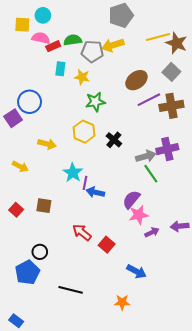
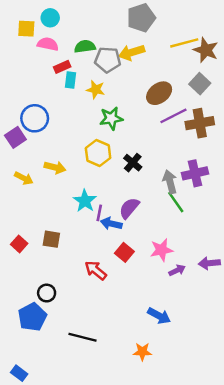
red rectangle: (53, 46) -> (62, 67), moved
gray arrow: (146, 156) -> (170, 182), turned -90
yellow arrow: (20, 167) -> (24, 178), moved
purple semicircle: (131, 199) -> (129, 208), moved
red square: (107, 245) -> (124, 252), moved

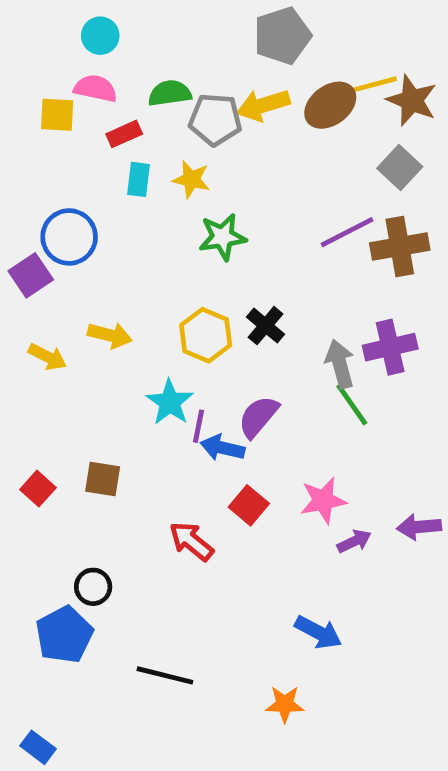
yellow square: (26, 29) -> (57, 115), moved
cyan rectangle: (71, 80) -> (139, 179), moved
brown ellipse: (159, 93) -> (330, 105), moved
yellow hexagon: (98, 153) -> (206, 335), moved

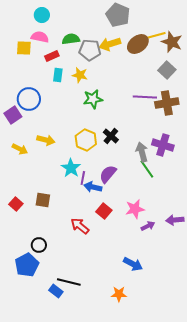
gray pentagon: (282, 36) -> (118, 15), turned -30
purple line: (347, 232) -> (145, 97), turned 30
purple cross: (390, 347) -> (163, 145), turned 30
blue rectangle: (38, 747) -> (56, 291), moved

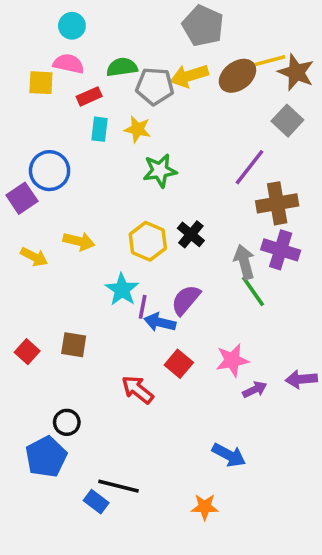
purple line: (145, 97) -> (250, 167), turned -55
brown cross: (167, 103) -> (277, 203), moved

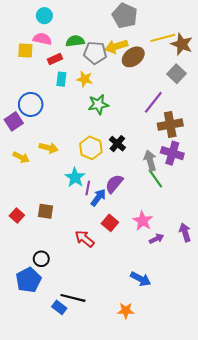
brown ellipse: (237, 76) -> (133, 57), moved
blue arrow: (160, 322) -> (98, 197), turned 114
pink star: (232, 360) -> (143, 221), turned -30
purple arrow: (301, 379) -> (185, 232), turned 78

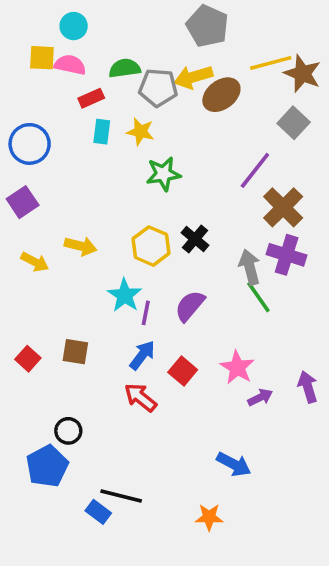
yellow square: (25, 51) -> (42, 58), moved
blue circle: (31, 104) -> (30, 144), moved
brown cross: (170, 125) -> (283, 207), turned -35
blue arrow: (98, 197) -> (142, 355), moved

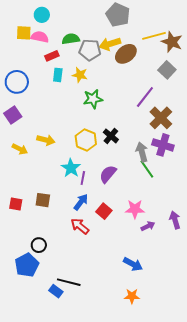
red square: (28, 359) -> (16, 204), turned -32
pink star: (237, 367) -> (135, 209), turned -30
orange star: (209, 517) -> (132, 296), moved

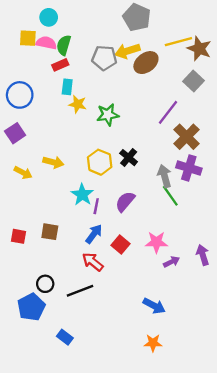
green semicircle: (71, 39) -> (64, 45), moved, turned -66
yellow star: (80, 75) -> (78, 104), moved
black line: (69, 282) -> (80, 291), moved, turned -35

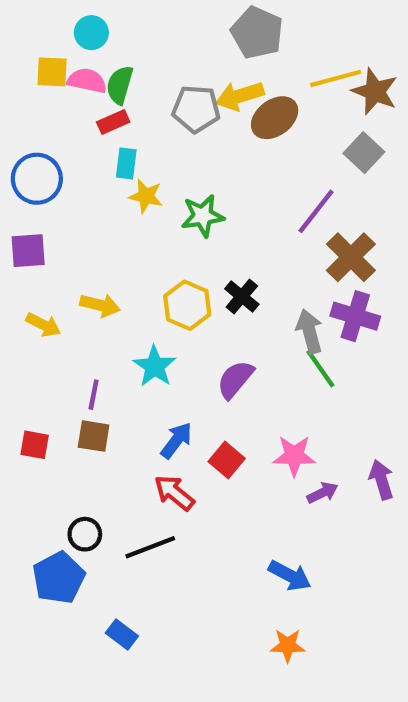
purple square: (15, 133) -> (28, 251), turned 30
purple line: (96, 206) -> (94, 395), moved

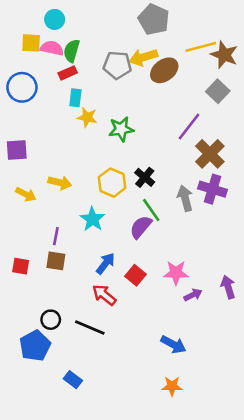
blue circle: (37, 179) -> (22, 87), moved
green line: (320, 368) -> (151, 210), moved
black line: (150, 547) -> (90, 327), turned 44

